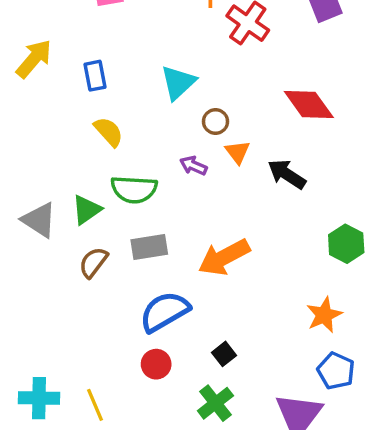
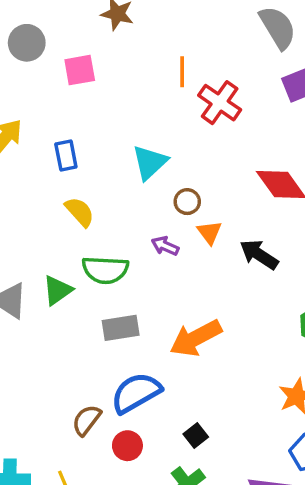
brown semicircle: (93, 262) -> (86, 420), moved

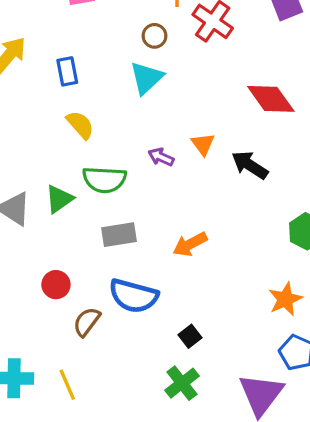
brown circle: (187, 202) -> (154, 36), moved
orange arrow: (196, 338) -> (190, 244), size x0.7
blue semicircle: (136, 393) -> (134, 296), turned -135
red circle: (127, 446) -> (56, 285), moved

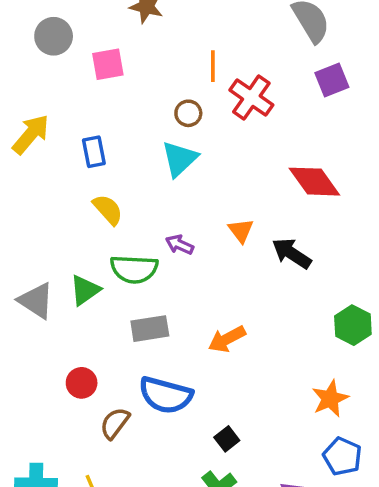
purple arrow: (161, 157) -> (180, 245), moved

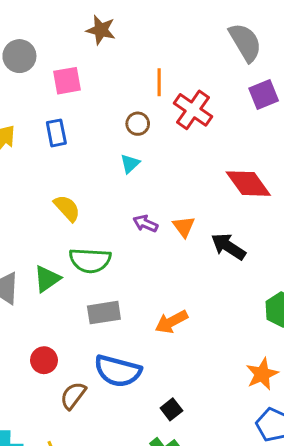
blue rectangle: (94, 152) -> (56, 133), moved
cyan triangle: (180, 159) -> (130, 164), size x0.6
purple arrow: (180, 245) -> (145, 224), moved

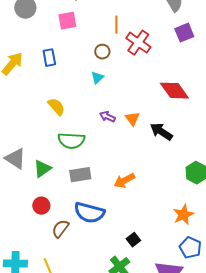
pink square: (67, 81) -> (67, 21), moved
green triangle: (47, 279) -> (42, 169), moved
black square: (171, 409) -> (133, 240), moved

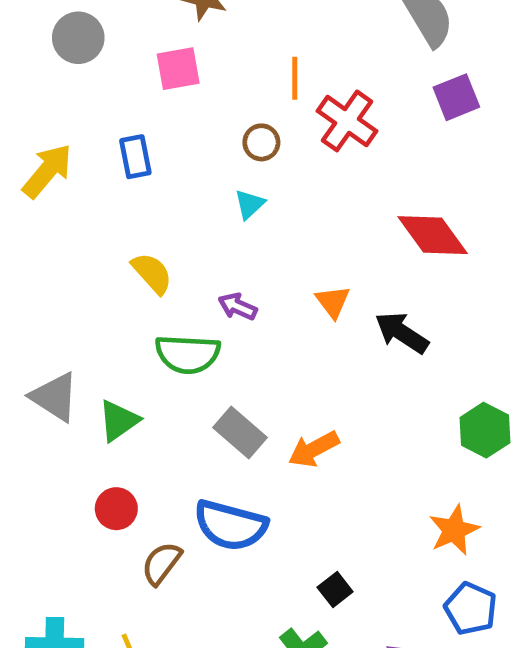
purple arrow: (107, 117) -> (238, 306), moved
gray rectangle: (80, 175) -> (240, 433), moved, turned 50

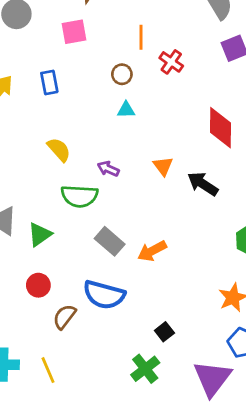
red cross: (347, 121) -> (171, 62), size x0.7
cyan triangle: (249, 204) -> (126, 110), moved, turned 42
red diamond: (433, 235) -> (221, 128), turned 36

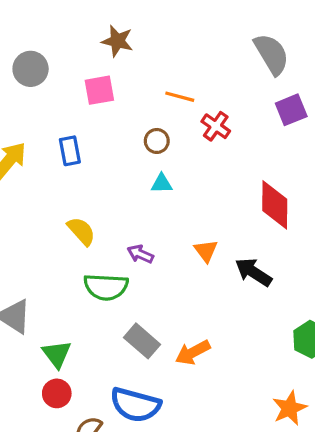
orange line: (141, 37) -> (180, 97), turned -75
green triangle: (40, 235) -> (57, 354), moved, turned -32

